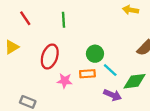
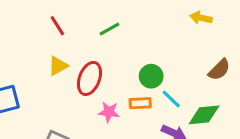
green line: (64, 20) -> (110, 29), turned 63
yellow triangle: (12, 47) -> (58, 66), moved

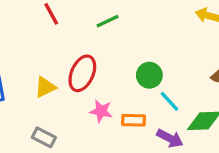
yellow triangle: (58, 66) -> (45, 87), moved
orange rectangle: (140, 103) -> (133, 120), moved

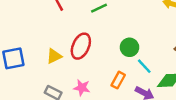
pink star: (101, 111) -> (82, 88), moved
orange rectangle: (133, 120) -> (118, 80), turned -63

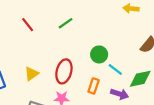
red ellipse: (81, 46) -> (64, 71), moved

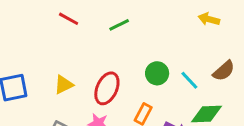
red line: (28, 25) -> (69, 19), turned -32
cyan line: (115, 70) -> (189, 80), moved

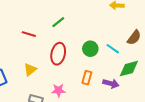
red line: (69, 19) -> (29, 34), moved
red ellipse: (107, 88) -> (58, 54), moved

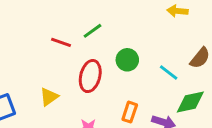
red line: (29, 34) -> (61, 42), moved
green circle: (90, 49) -> (127, 60), moved

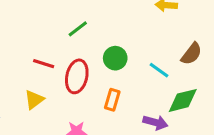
red line: (61, 42) -> (44, 64), moved
orange rectangle: (130, 112) -> (112, 100), moved

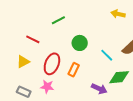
red ellipse: (77, 76) -> (52, 64), moved

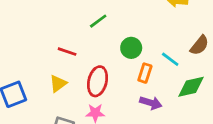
orange rectangle: (74, 70) -> (145, 73), moved
purple arrow: (99, 89) -> (151, 103), moved

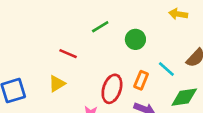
green circle: (131, 48) -> (135, 39), moved
red ellipse: (98, 81) -> (112, 89), moved

